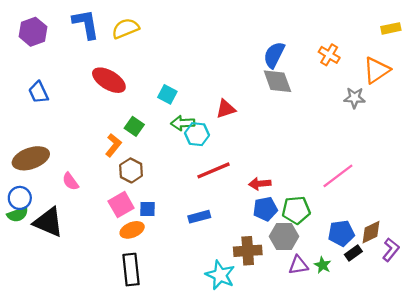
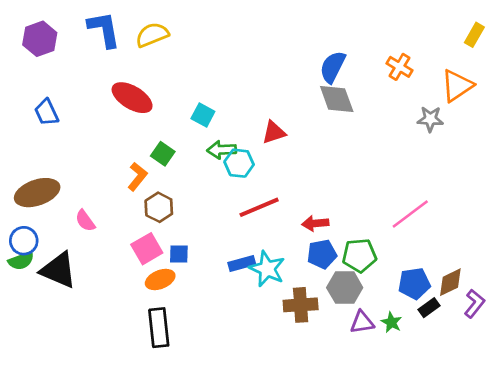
yellow rectangle: (391, 28) -> (474, 35), turned -48
cyan star: (220, 275) -> (267, 269), moved

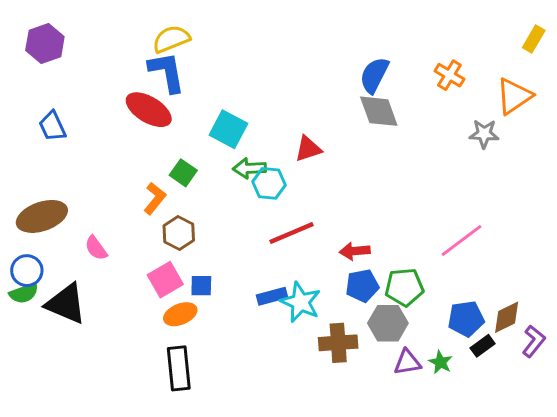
blue L-shape: (104, 29) -> (167, 72), moved
cyan square: (203, 115) -> (228, 129), size x1.4

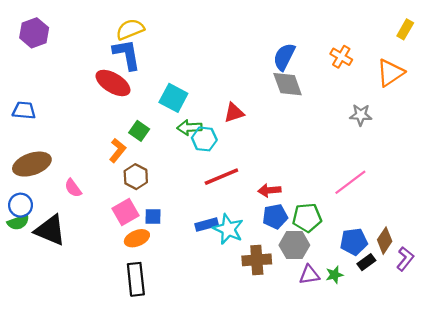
blue trapezoid: (52, 126) -> (24, 110), moved, turned 120
gray star: (484, 134) -> (361, 115), moved
brown diamond: (507, 317) -> (385, 241), turned -30
green star: (440, 362) -> (334, 275), turned 30

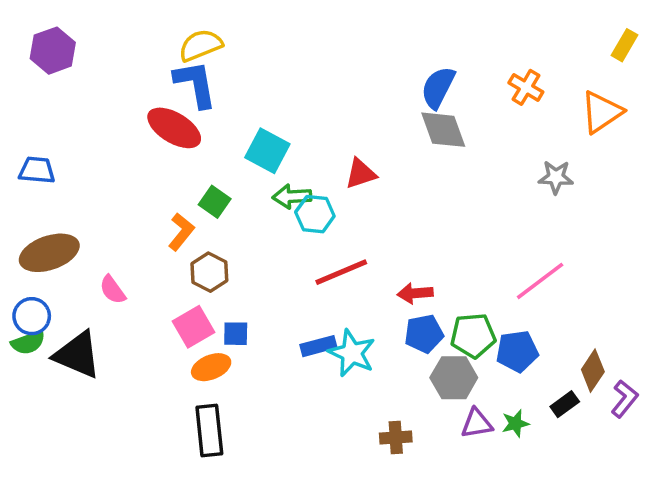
blue pentagon: (354, 242) -> (517, 351), moved
brown cross: (257, 260) -> (396, 438), moved, size x0.7

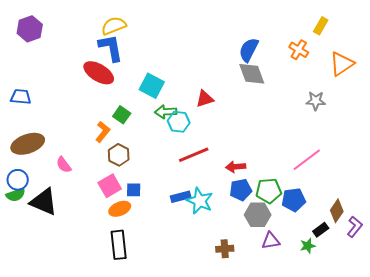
yellow rectangle: (624, 45) -> (321, 26), moved
green star: (515, 423) -> (308, 246), moved

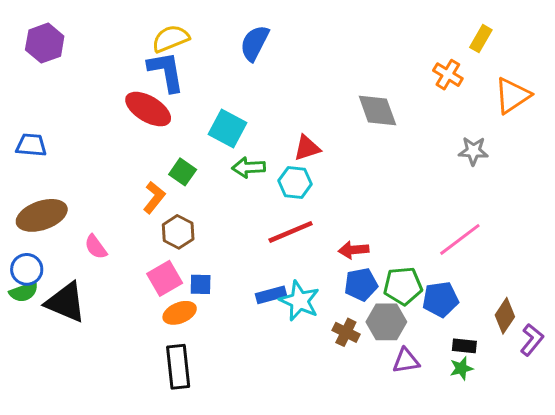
blue semicircle: (249, 50) -> (255, 43), moved
cyan hexagon: (179, 122) -> (295, 182), moved
black rectangle: (321, 230) -> (464, 346), moved, turned 42
brown cross: (225, 249) -> (346, 332), moved, turned 30

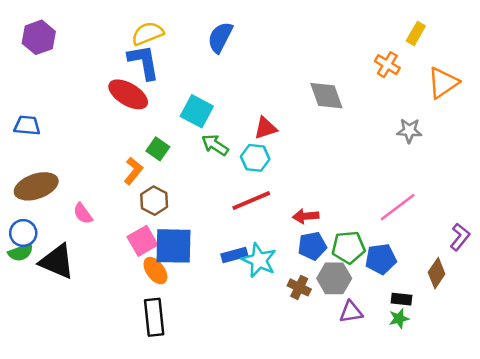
green arrow: (249, 167) -> (215, 145), turned 36
blue square: (201, 284) -> (174, 246), size x2.0
orange ellipse: (180, 313) -> (155, 271), turned 76
purple L-shape: (532, 340) -> (460, 237), moved

